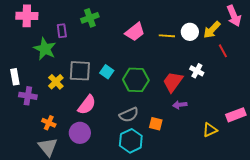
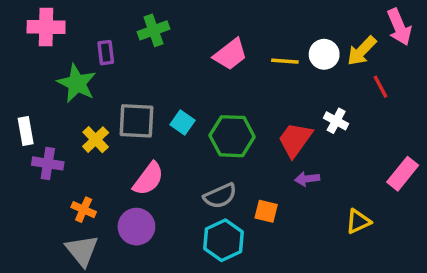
pink rectangle: (236, 115) -> (403, 174), moved, turned -30

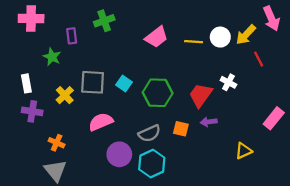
green star: (77, 83) -> (52, 57), size x0.7
white rectangle: (26, 131) -> (26, 83), moved
pink semicircle: (148, 179) -> (101, 122), turned -150
orange square: (266, 211) -> (181, 129), moved
purple circle: (136, 227) -> (119, 154), moved

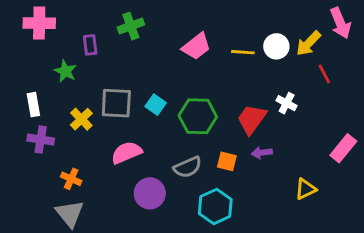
cyan hexagon: (152, 164) -> (215, 206), moved

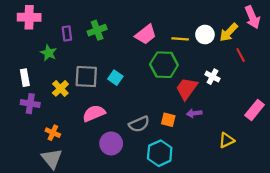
green cross: (131, 26) -> (97, 30), moved
green hexagon: (198, 116) -> (164, 65), moved

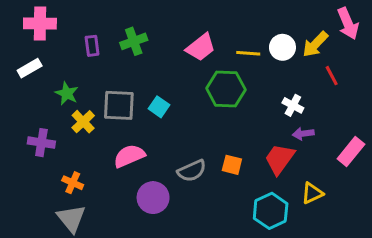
green star: (49, 53) -> (67, 93), moved
white rectangle: (25, 78) -> (30, 68), moved, turned 70
red trapezoid: (187, 88) -> (280, 159), moved
purple arrow: (194, 113) -> (303, 134), moved
cyan hexagon: (160, 153) -> (271, 211), moved

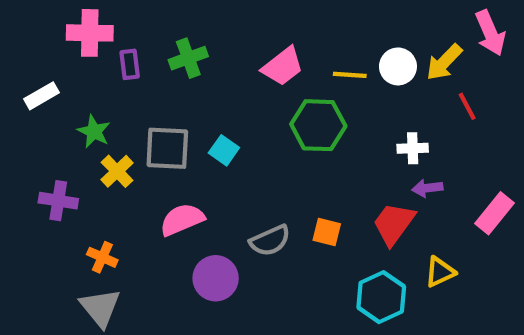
pink cross: (40, 23) -> (90, 33), moved
white cross: (293, 105) -> (413, 148), turned -30

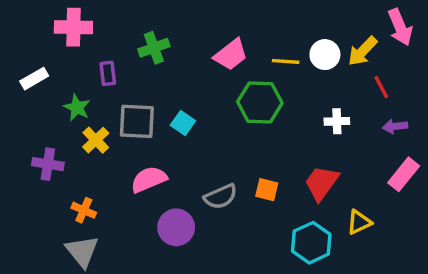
purple rectangle: (130, 64) -> (108, 73), moved
purple arrow: (427, 188) -> (395, 126), moved

